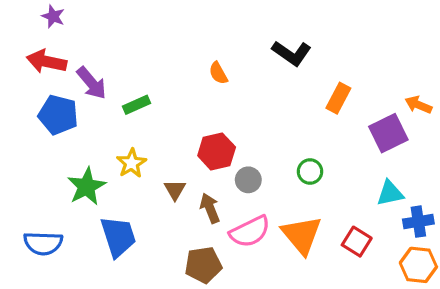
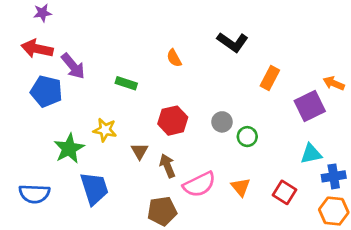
purple star: (53, 16) -> (42, 13), turned -30
green rectangle: (137, 105) -> (126, 83), moved, turned 42
yellow star: (132, 163) -> (105, 130), turned -30
gray circle: (248, 180) -> (222, 122), moved
orange triangle: (302, 235) -> (241, 187), size x0.6

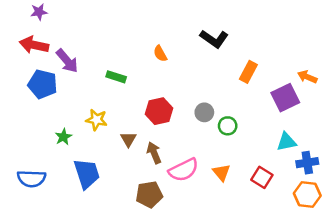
green star: (69, 149) -> (63, 137), size x0.6

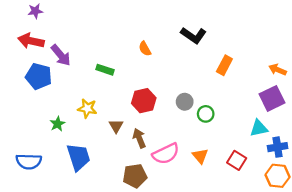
purple square: (285, 98) -> (272, 98), moved

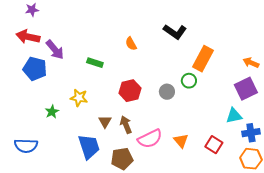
orange rectangle: (224, 65) -> (203, 59), size x1.4
green circle: (206, 114) -> (189, 81), moved
brown triangle: (116, 126) -> (105, 122), moved
blue trapezoid: (78, 157) -> (89, 147), moved

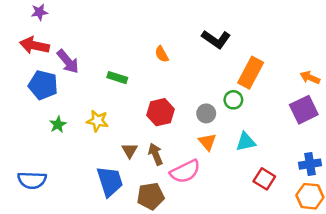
green star: (52, 112) -> (58, 125), moved
cyan triangle: (234, 116) -> (246, 142), moved
orange triangle: (181, 141) -> (207, 142), moved

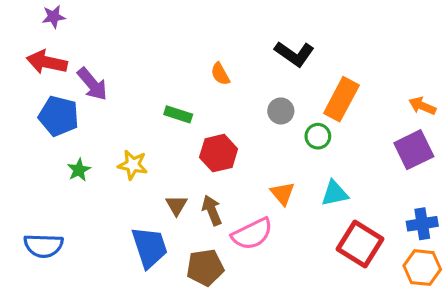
green rectangle: (117, 78) -> (178, 114), moved
gray circle: (206, 113) -> (281, 111), moved
red square: (264, 179) -> (360, 244), size x1.5

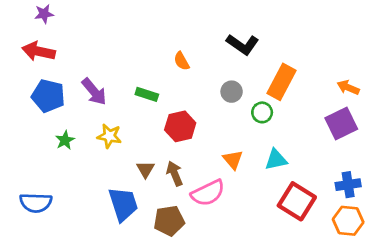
purple arrow: (92, 84) -> (94, 92), moved

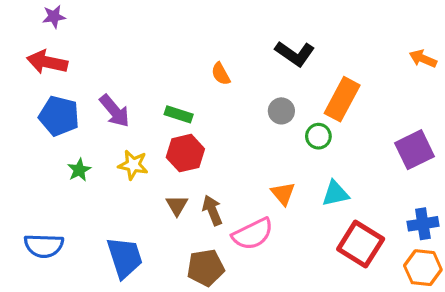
orange arrow: (348, 87) -> (423, 59), moved
red hexagon: (180, 126) -> (185, 153), moved
blue trapezoid: (123, 204) -> (125, 258), moved

